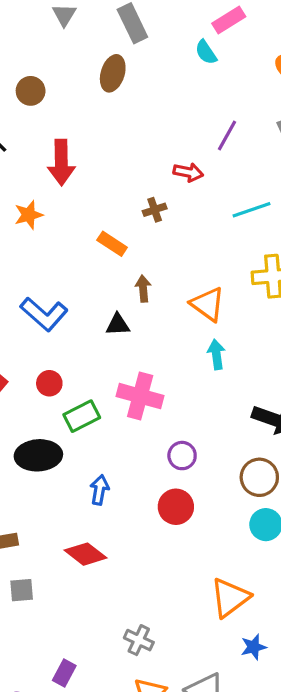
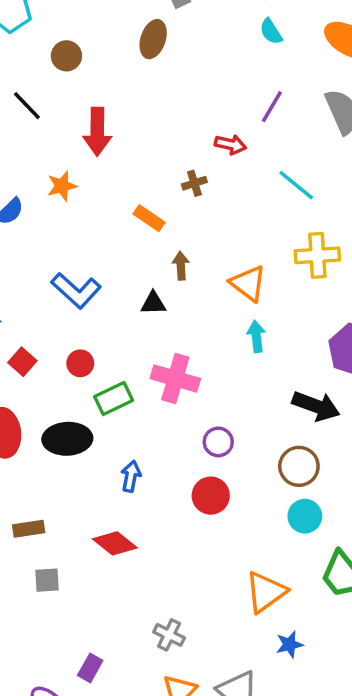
cyan semicircle: (206, 52) -> (271, 32), moved
cyan line: (252, 210) -> (296, 185), turned 57

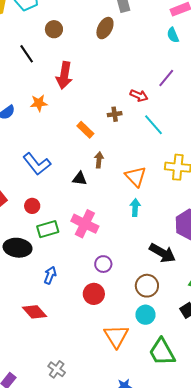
cyan line: (296, 185) -> (153, 125), moved
orange triangle: (266, 592) -> (116, 336), moved, turned -36

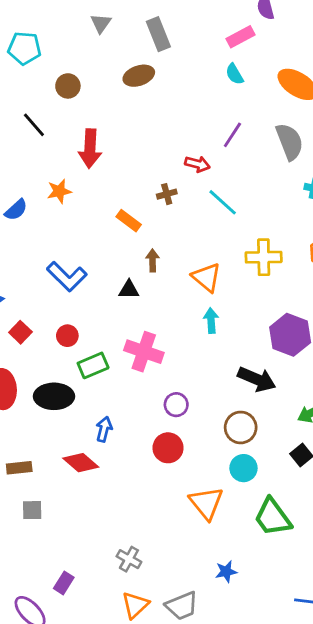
brown ellipse: (105, 28) -> (139, 76), turned 50
red diamond: (35, 312) -> (81, 463), moved

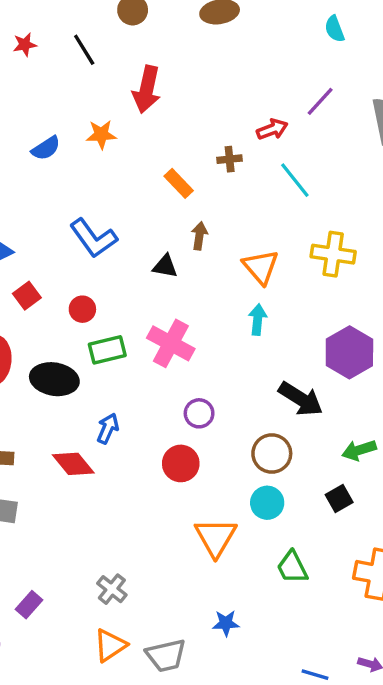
red arrow: (197, 164) -> (272, 129), turned -45
green trapezoid: (273, 517) -> (292, 567), size x0.7

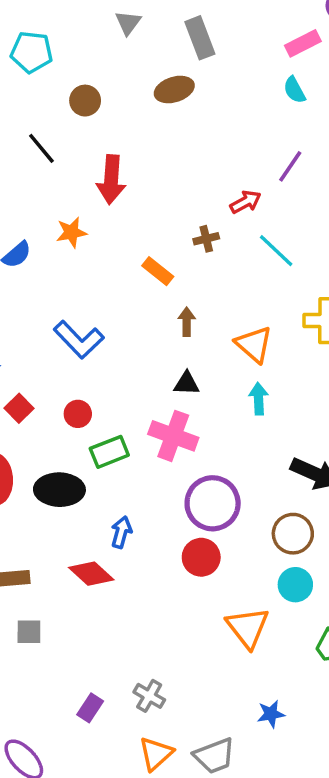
black triangle: (165, 266) -> (187, 384), moved
purple circle: (199, 413) -> (213, 503), size x1.8
purple rectangle: (29, 605) -> (90, 708), moved

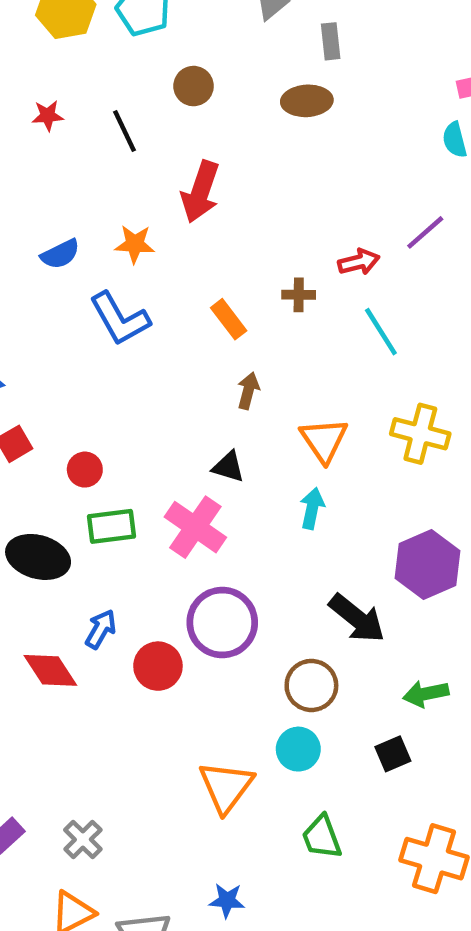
gray rectangle: (200, 38) -> (331, 41), moved, size x0.7
blue L-shape: (79, 340) -> (120, 319), moved
red circle: (201, 557) -> (158, 666), moved

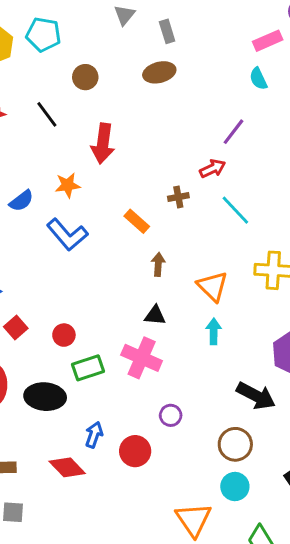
purple line: (425, 232) -> (233, 132), moved
purple circle: (222, 623) -> (171, 415), size x0.5

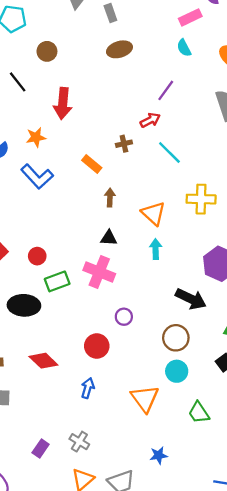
brown ellipse: (159, 72) -> (119, 49), moved
blue arrow: (94, 435) -> (88, 388), moved

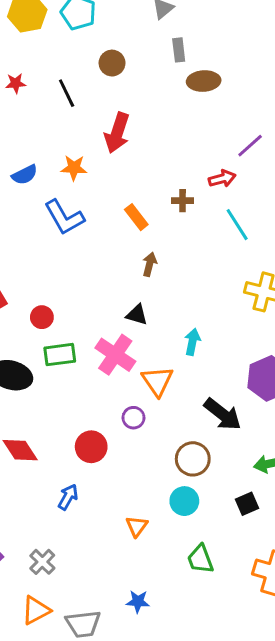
gray rectangle: (110, 13) -> (179, 50), moved
orange triangle: (153, 213) -> (157, 381), moved
orange triangle: (145, 398) -> (137, 526), size x0.6

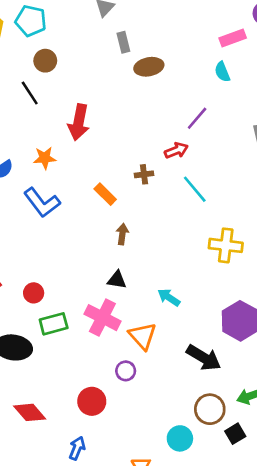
brown circle: (112, 63) -> (45, 61), moved
cyan arrow: (192, 342) -> (169, 297), turned -60
brown circle: (193, 459) -> (210, 409), moved

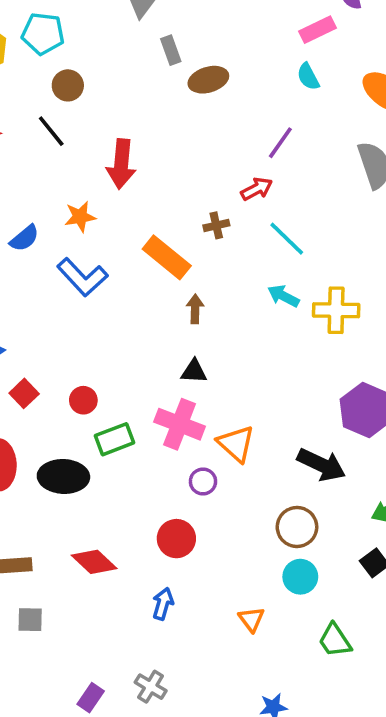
orange rectangle: (105, 194) -> (167, 257), size x1.5
cyan arrow: (169, 297) -> (283, 296), moved
purple circle: (126, 371) -> (203, 481), moved
brown circle: (210, 409) -> (297, 527), moved

